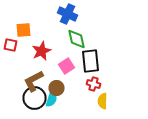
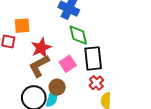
brown L-shape: (34, 81) -> (39, 66), moved
red cross: (94, 84) -> (96, 83), turned 32

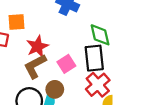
green diamond: (78, 35) -> (100, 35), moved
red cross: (96, 83) -> (98, 85), size x1.5

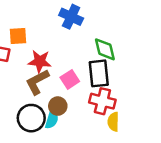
red star: (37, 46) -> (40, 61), turned 30
red cross: (98, 85) -> (102, 101), turned -35

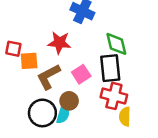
orange square: (18, 36) -> (29, 61), moved
red star: (40, 61) -> (59, 43), moved

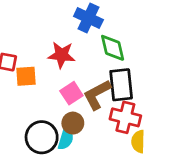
green diamond: (116, 44) -> (113, 48), moved
pink square: (81, 74) -> (71, 93), moved
brown L-shape: (48, 77) -> (97, 95), moved

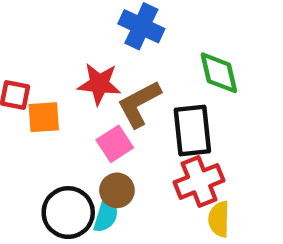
green diamond: (113, 48) -> (219, 73), moved
brown L-shape: (97, 95) -> (139, 104), moved
red cross: (125, 117) -> (199, 181), turned -36

